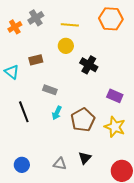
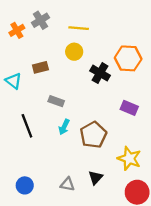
orange hexagon: (111, 19) -> (128, 58), moved
yellow star: (115, 127) -> (129, 158), moved

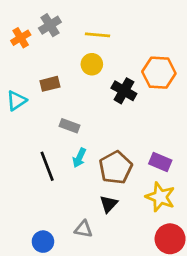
cyan triangle: (13, 81) -> (16, 101), turned 48
purple rectangle: (129, 108) -> (160, 162), moved
black line: (27, 126) -> (47, 166), moved
black triangle: (96, 178) -> (109, 204), moved
blue circle: (25, 185) -> (43, 242), moved

